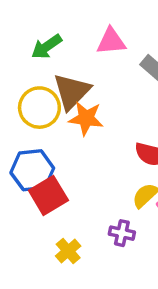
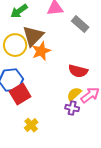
orange star: (86, 118) -> (41, 51), turned -30
purple cross: (122, 233) -> (72, 108), moved

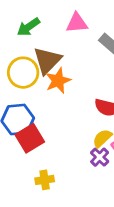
purple cross: (72, 108) -> (100, 157), turned 32
yellow cross: (31, 125) -> (45, 180), turned 32

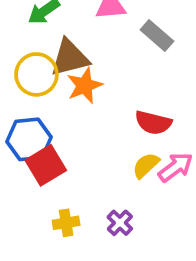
brown triangle: (47, 60) -> (70, 58), turned 32
purple cross: (100, 157) -> (120, 223), moved

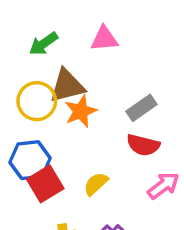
gray rectangle: (157, 36) -> (141, 108), moved, turned -76
yellow semicircle: (146, 165) -> (96, 184), moved

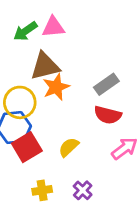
pink triangle: (104, 39) -> (53, 27), moved
yellow circle: (37, 101) -> (20, 102), moved

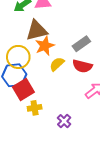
yellow semicircle: (69, 147) -> (57, 64), moved
yellow cross: (42, 190) -> (35, 108), moved

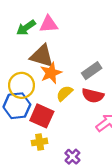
brown triangle: (37, 31) -> (42, 56), turned 30
red square: (23, 90) -> (42, 116), moved, turned -35

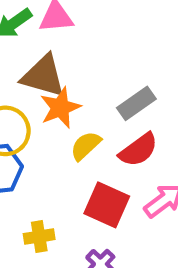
red semicircle: (93, 96) -> (138, 150), turned -50
red square: (42, 116) -> (107, 205), moved

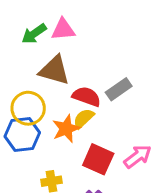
orange star: (60, 108) -> (66, 129), moved
red semicircle: (138, 150) -> (87, 97), moved, turned -124

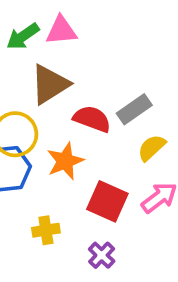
brown triangle: (54, 70) -> (50, 84), turned -48
yellow semicircle: (84, 118) -> (152, 148), moved

